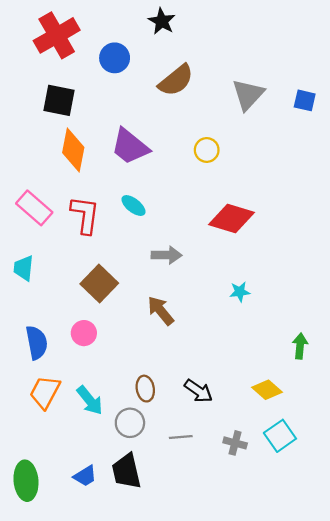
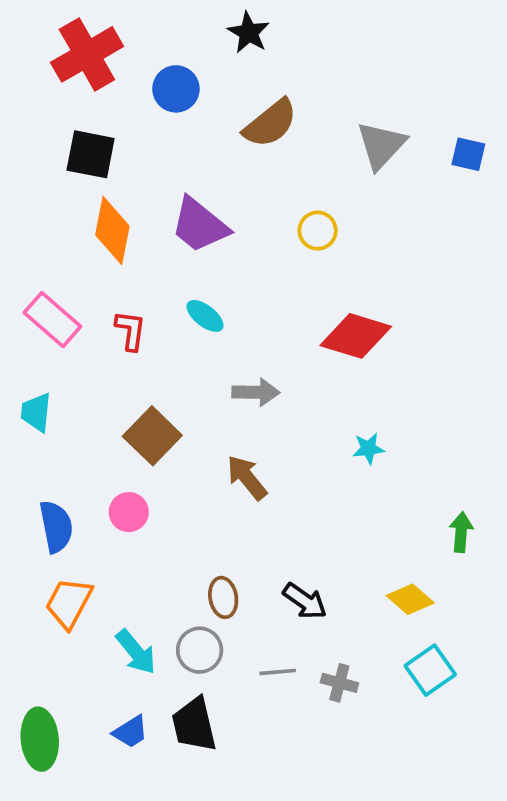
red L-shape: (85, 215) -> (131, 330), size x0.7
cyan arrow: (90, 400) -> (136, 652), moved
gray cross: (235, 443) -> (339, 683), moved

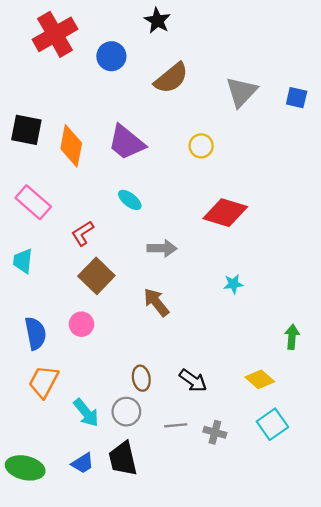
black square: (91, 154) -> (26, 130), moved
red L-shape: (131, 330) -> (83, 233), moved, turned -130
green ellipse: (40, 739) -> (25, 468), turned -72

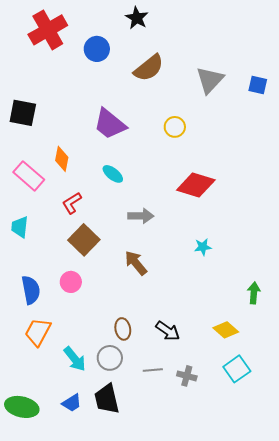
orange diamond: (71, 146) -> (62, 159), moved, size x0.7

